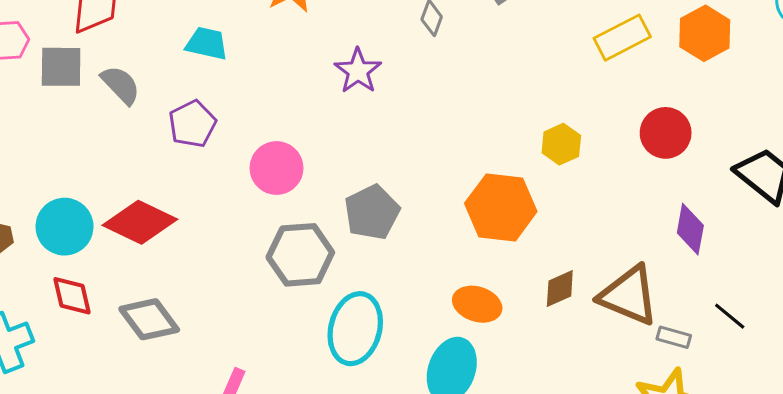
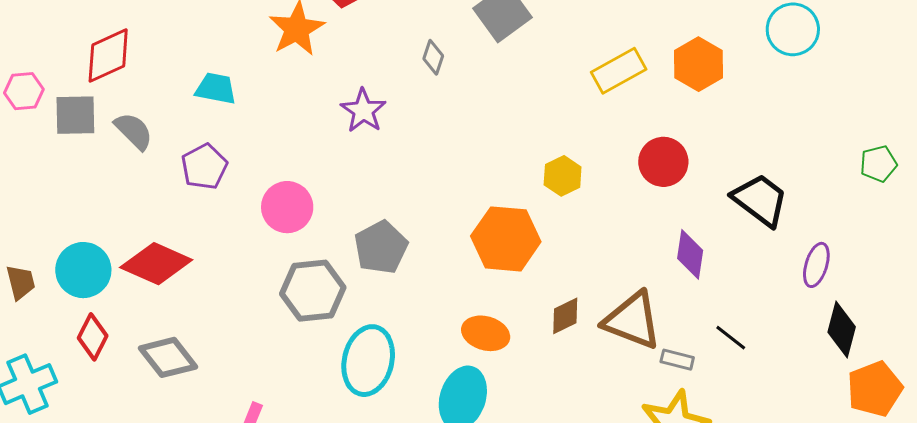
red diamond: (72, 296) -> (93, 337), turned 42

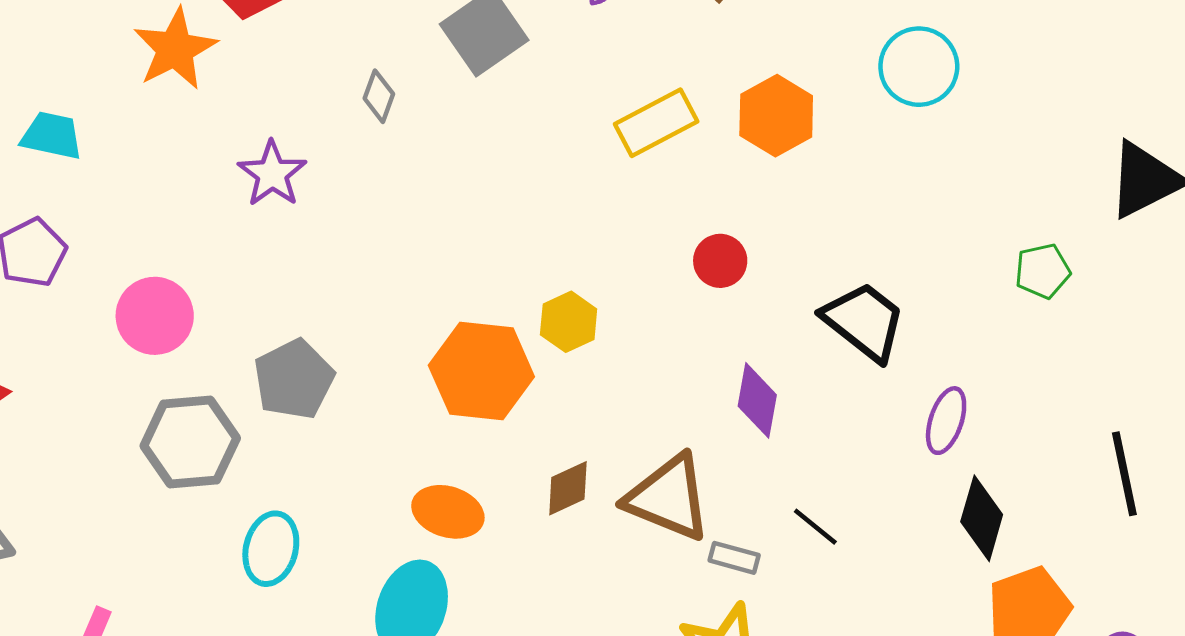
red circle: (663, 162) -> (720, 261), size x0.7
yellow hexagon: (563, 176) -> (569, 322), moved
cyan ellipse: (368, 361) -> (271, 549), size x0.7

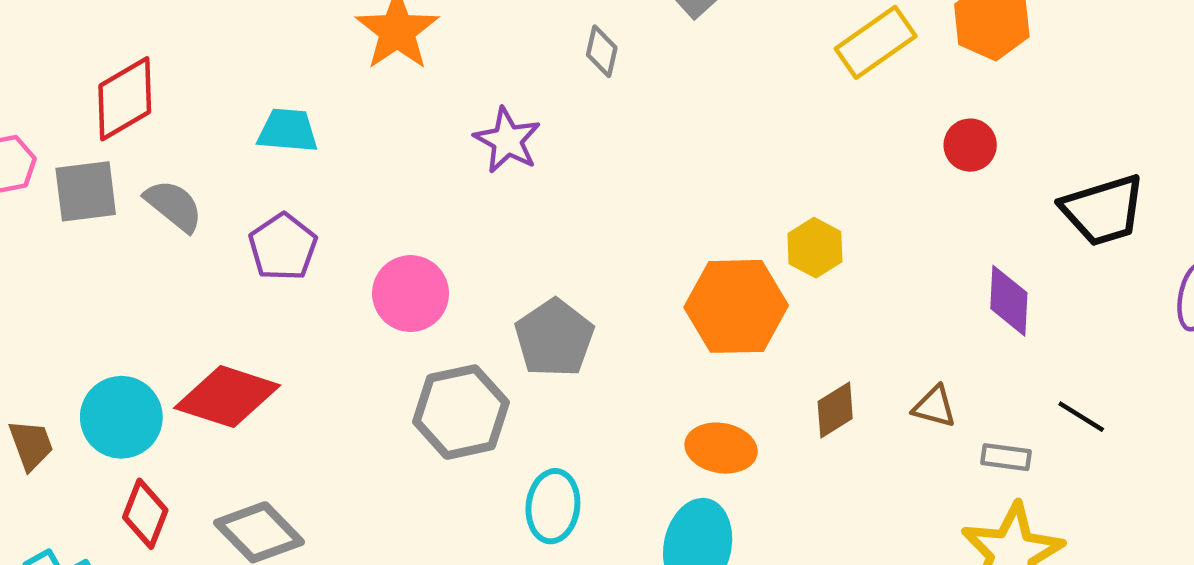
red circle: (720, 261) -> (970, 145), moved
black trapezoid: (864, 321) -> (1103, 210), turned 132
brown triangle: (668, 498) -> (934, 407), size x0.5

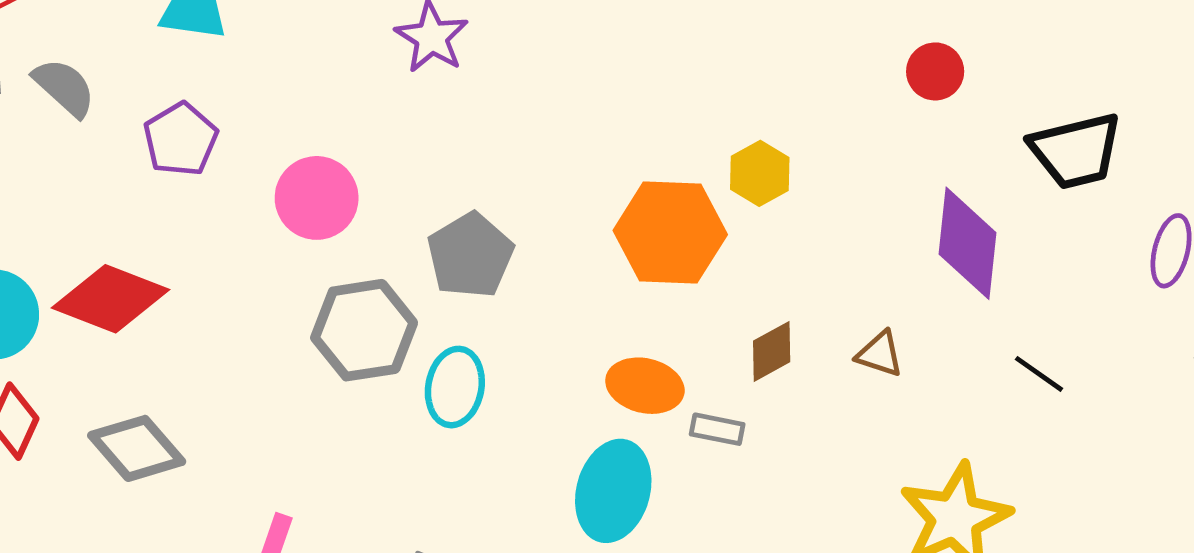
purple diamond: (1009, 301) -> (967, 243), size x1.4
gray rectangle: (1006, 457) -> (717, 429), moved
cyan ellipse: (553, 506) -> (455, 387), moved

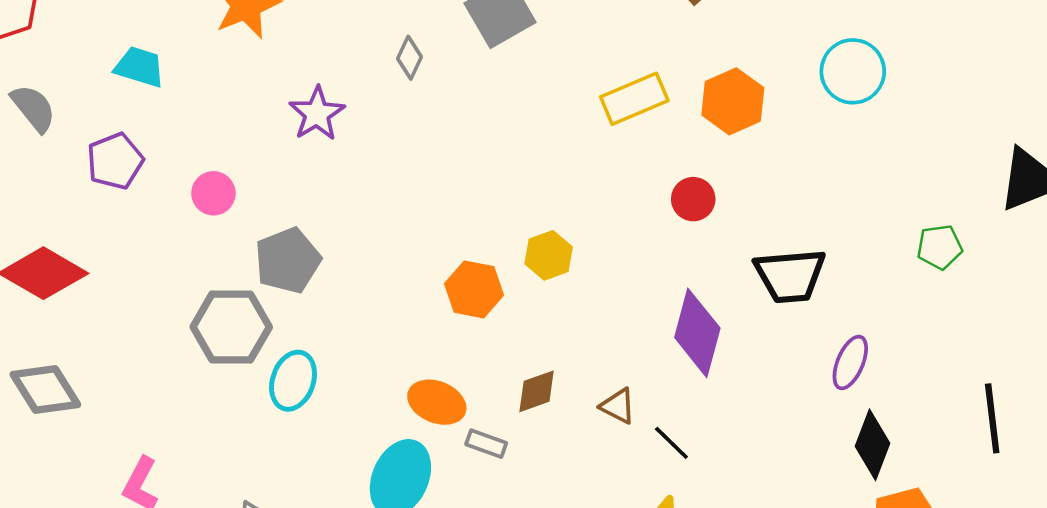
pink circle: (317, 198) -> (213, 193), moved, size x0.7
orange hexagon: (670, 232) -> (474, 289), size x0.7
gray pentagon: (470, 255) -> (288, 260), moved
black line: (1039, 374) -> (671, 443), moved

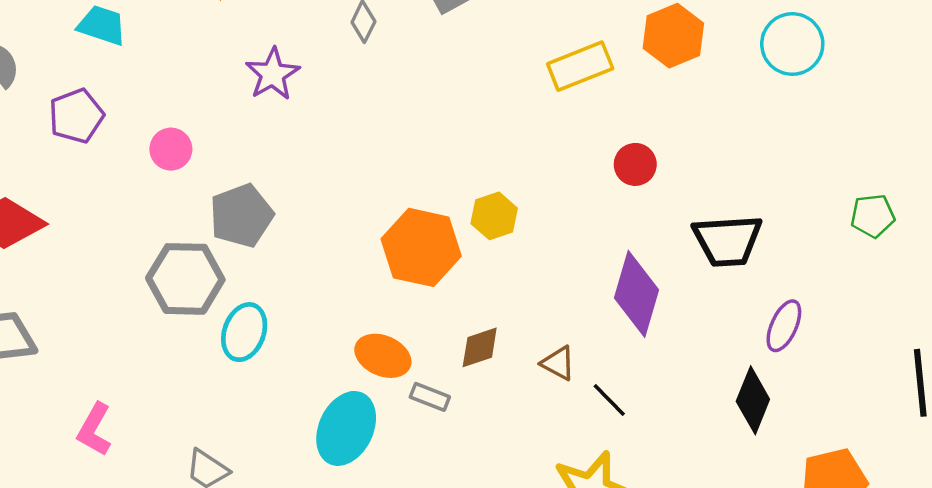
orange hexagon: (733, 101) -> (673, 36), moved
orange hexagon: (474, 289) -> (421, 247), size x1.4
black diamond: (873, 445) -> (753, 400), moved

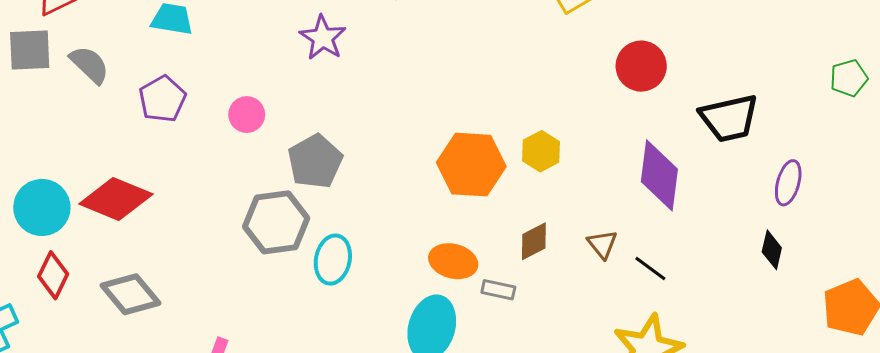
red circle: (635, 164) -> (641, 66), size x1.4
yellow hexagon: (494, 216) -> (541, 151), moved
brown triangle: (558, 363) -> (602, 244), turned 32
black diamond: (753, 400) -> (772, 250), size x0.7

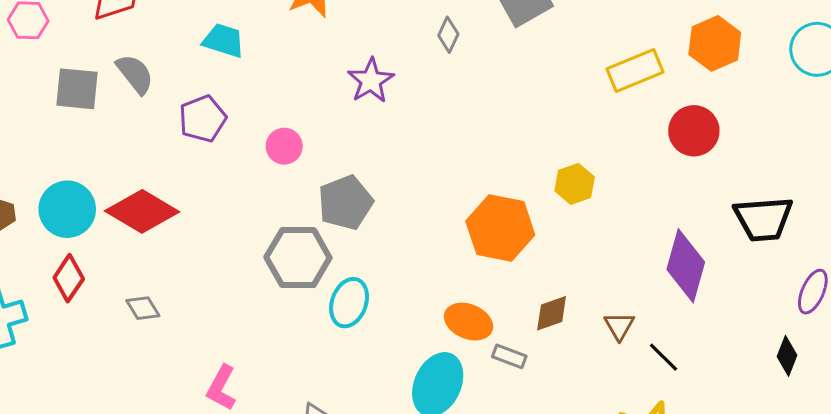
gray square: (30, 50) -> (77, 89), moved
red circle: (641, 66) -> (694, 131), moved
yellow hexagon: (541, 151) -> (575, 184), moved
gray diamond: (130, 294) -> (143, 308), size x0.6

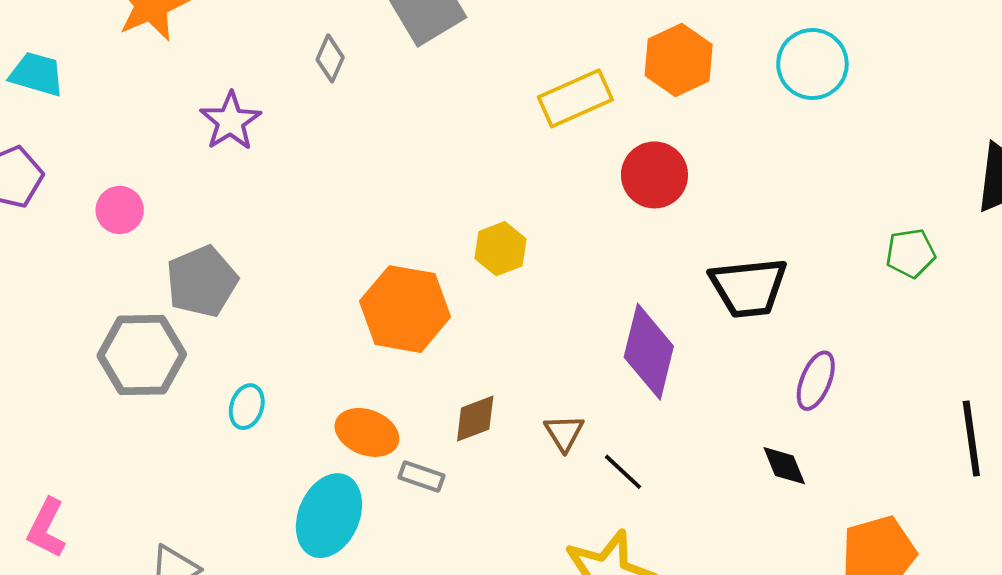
cyan ellipse: (349, 303) -> (247, 407), moved, size x0.7
black diamond: (787, 356) -> (784, 466), turned -42

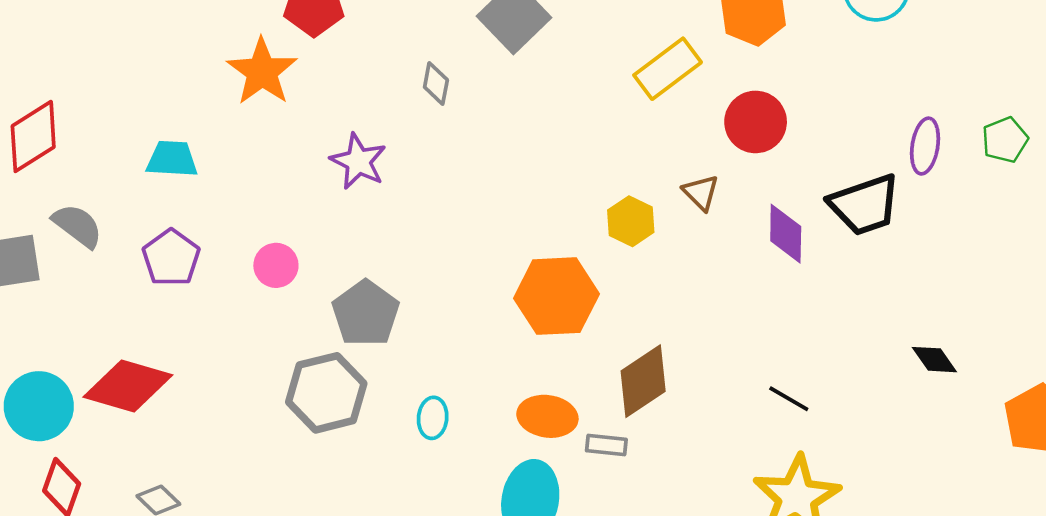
purple diamond: (649, 352) -> (786, 234), moved, size x0.7
purple ellipse: (816, 381) -> (925, 146), moved
brown diamond: (475, 419) -> (643, 381), size x1.5
brown triangle: (564, 433) -> (701, 193), moved

